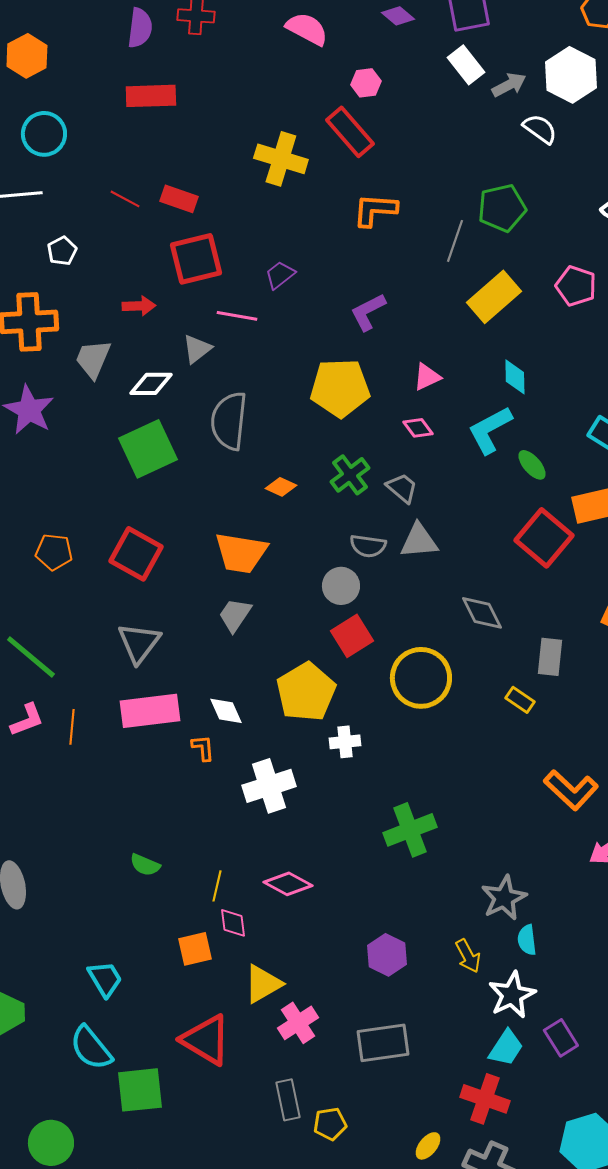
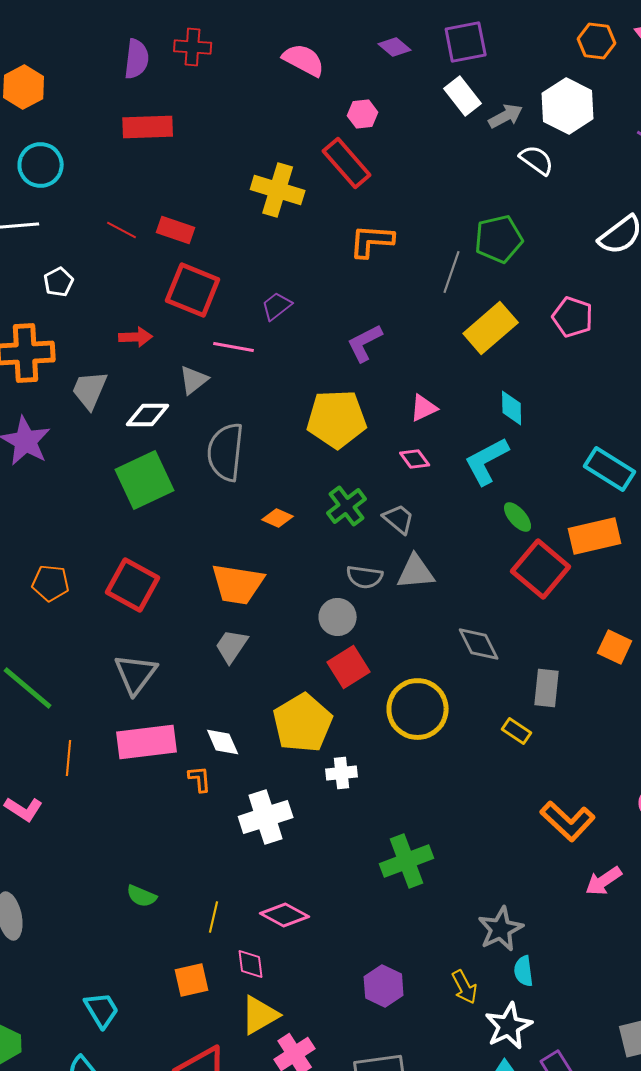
red square: (196, 259) -> (193, 290), turned 36
green ellipse: (532, 465) -> (518, 517), moved
pink L-shape: (27, 720) -> (24, 809), moved, turned 54
pink diamond: (233, 923) -> (251, 964), moved

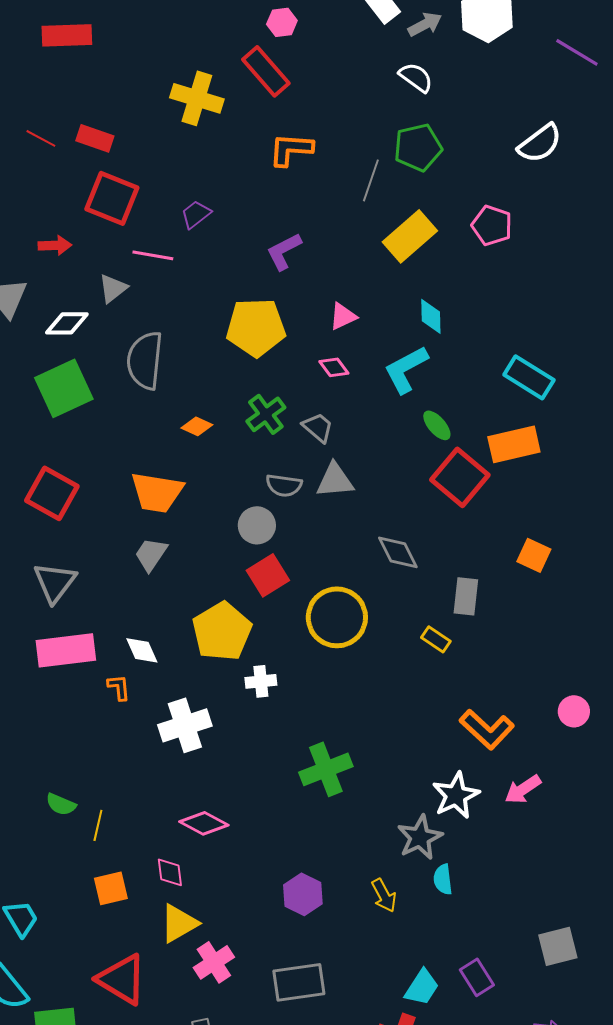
white semicircle: (537, 160) -> (416, 77), moved
yellow line: (214, 917) -> (98, 825), moved
white star: (509, 1026) -> (456, 795), moved

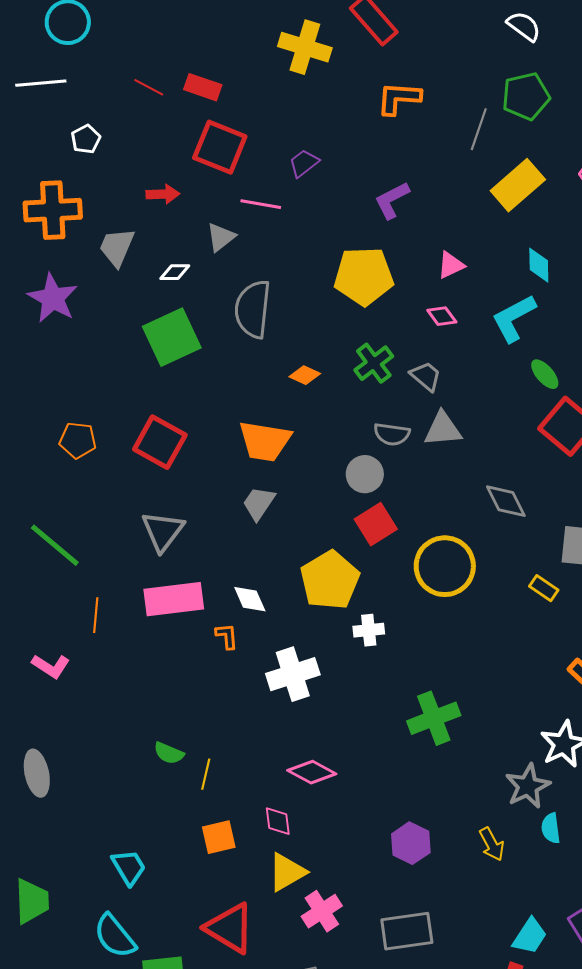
white diamond: (67, 323) -> (175, 272), size x0.7

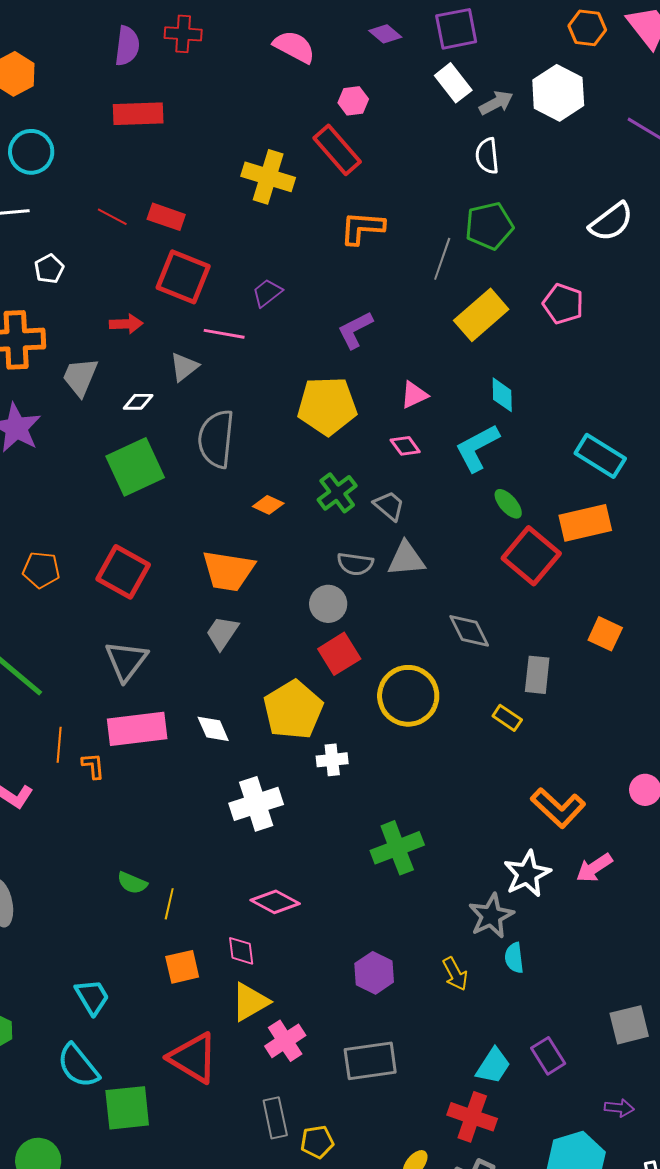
white semicircle: (524, 26) -> (487, 156), turned -132
orange L-shape: (227, 636) -> (93, 766), moved

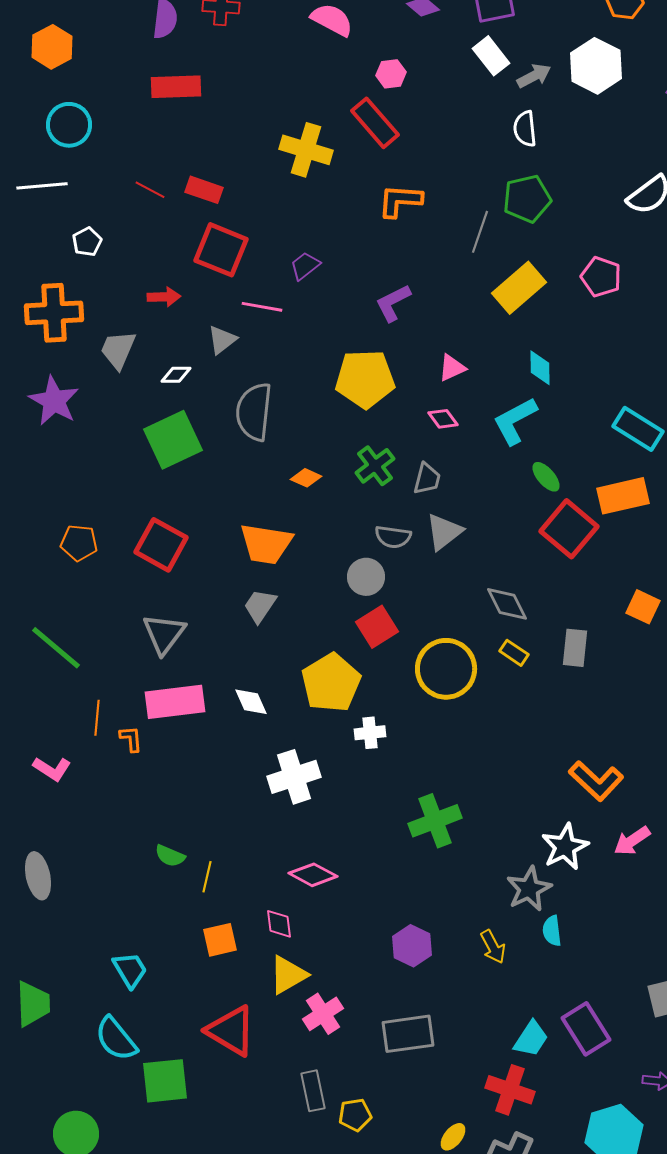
gray trapezoid: (389, 506) -> (427, 479), turned 64
gray triangle: (406, 559) -> (444, 532), turned -33
yellow rectangle: (507, 718) -> (514, 653), moved
purple rectangle: (548, 1056) -> (586, 1029), size x1.4

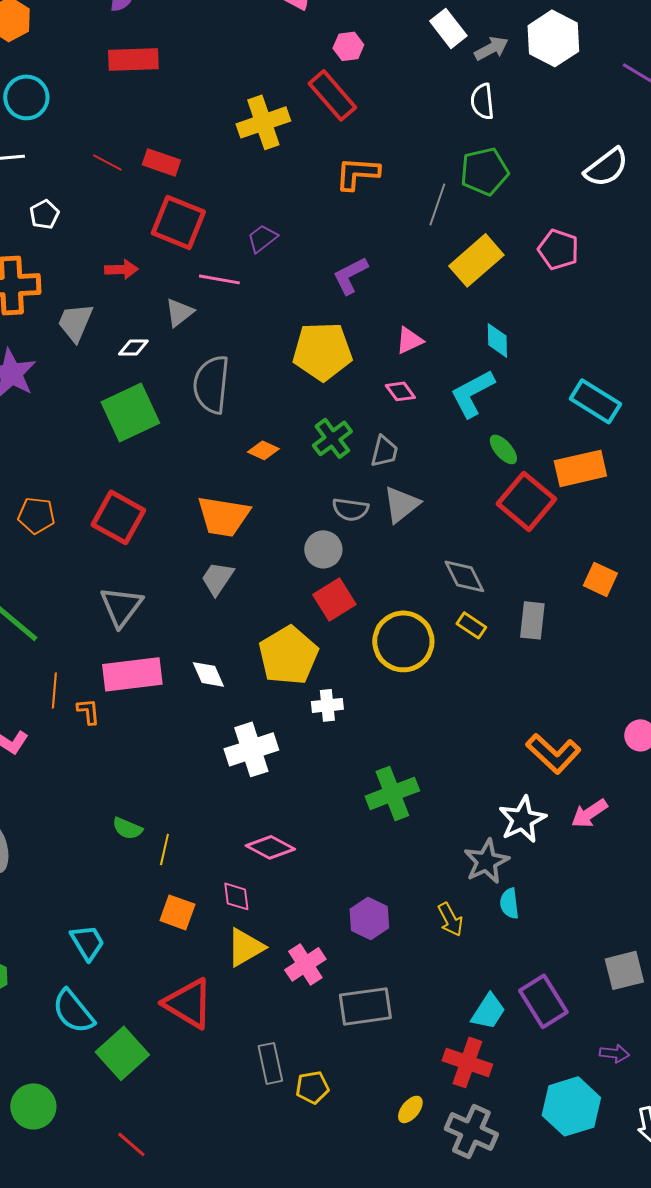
yellow cross: (306, 150) -> (263, 122), turned -36
orange square: (220, 940) -> (177, 912), turned 33
pink cross: (323, 1014) -> (305, 964), moved
green square: (165, 1081) -> (122, 1053), turned -36

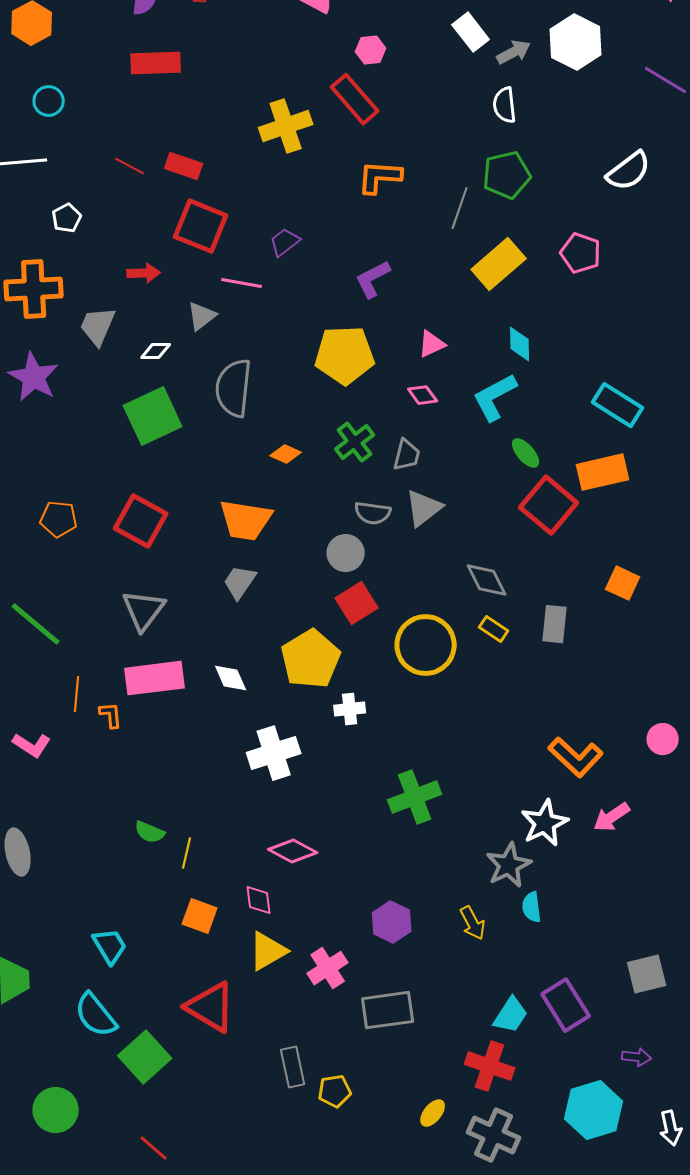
cyan circle: (26, 97) -> (49, 101), size x0.7

